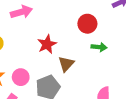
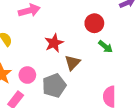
green arrow: (99, 47) -> (105, 47), turned 32

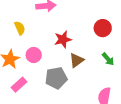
green arrow: (105, 47) -> (108, 59), moved
pink circle: (27, 75) -> (34, 55), moved

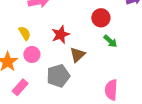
yellow semicircle: (20, 28) -> (25, 33), moved
green arrow: (108, 59) -> (110, 41), moved

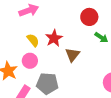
yellow semicircle: (25, 33) -> (33, 40), moved
gray pentagon: (58, 76) -> (47, 84), moved, turned 30

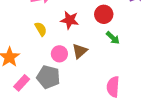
red star: (54, 38) -> (70, 20), moved, turned 30
pink circle: (30, 61) -> (59, 54), moved

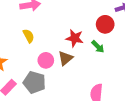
red circle: (104, 14) -> (105, 24), moved
red star: (70, 20) -> (75, 38), moved

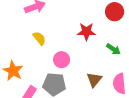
green arrow: (98, 47) -> (113, 49), moved
brown triangle: (65, 58) -> (94, 80), moved

